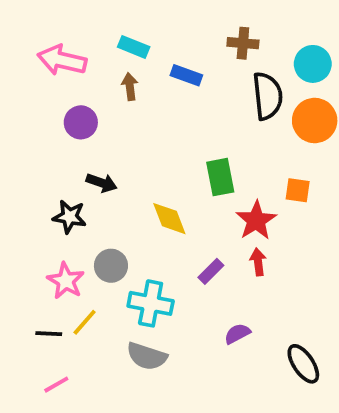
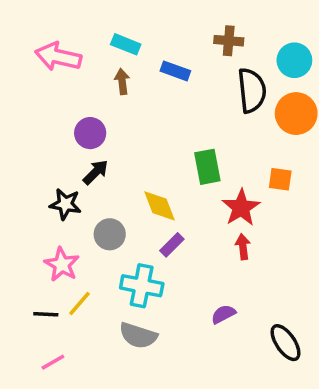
purple circle: (81, 122) -> (90, 133), moved
black arrow: (102, 183) -> (96, 172), turned -64
gray circle: (111, 266) -> (110, 234), moved
purple rectangle: (211, 271) -> (172, 245), moved

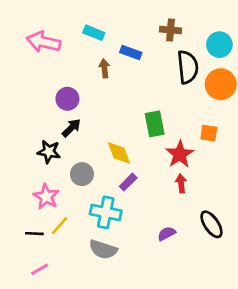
brown arrow: (122, 82) -> (104, 68), moved
black ellipse: (286, 343) -> (211, 224), moved

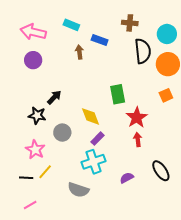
purple circle: (67, 99) -> (33, 60), moved
orange square: (209, 133) -> (166, 95), moved, turned -32
cyan cross: (106, 212) -> (93, 162), moved, turned -30

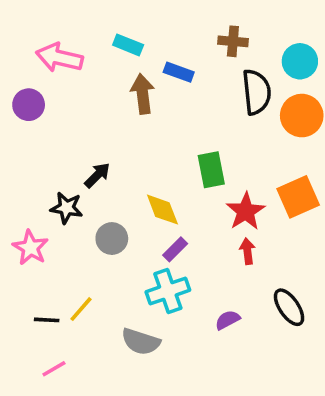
brown arrow: (79, 52) -> (143, 94), size x1.5
purple circle: (33, 60) -> (29, 105), moved
orange square: (166, 95) -> (298, 197), moved, size x1.6
pink star: (35, 150) -> (30, 248), moved

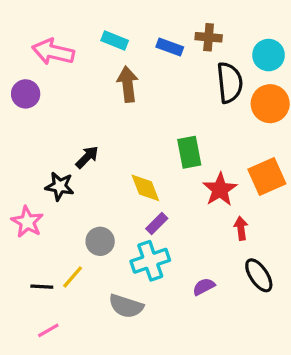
blue rectangle: (179, 72) -> (170, 47), moved
gray circle: (112, 239) -> (100, 241), moved
red arrow: (247, 251) -> (241, 228), moved

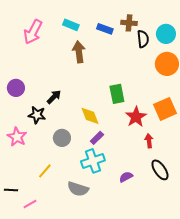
pink arrow: (53, 52) -> (33, 32), turned -75
black semicircle: (230, 83) -> (143, 39), moved, size x0.7
purple circle: (26, 94) -> (16, 88), moved
gray circle: (100, 241) -> (62, 138), moved
black line: (42, 287) -> (11, 190), moved

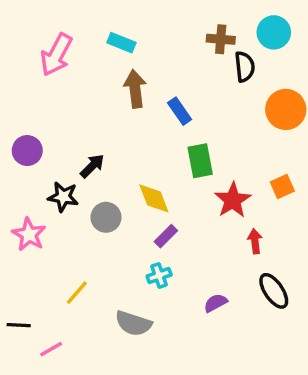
blue rectangle: (105, 29) -> (180, 111), moved, turned 35
cyan circle: (166, 34) -> (274, 32), moved
orange square: (165, 109) -> (282, 186), size x0.6
gray circle: (62, 138) -> (106, 217), moved
cyan cross: (93, 161) -> (159, 275), size x0.6

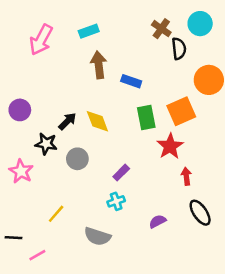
brown cross: (221, 39) -> (161, 29), turned 30
cyan rectangle: (121, 43) -> (89, 31), turned -42
blue rectangle: (180, 111) -> (131, 81), turned -36
orange square: (282, 186) -> (181, 111), moved, size x1.6
yellow diamond: (154, 198) -> (97, 121), moved

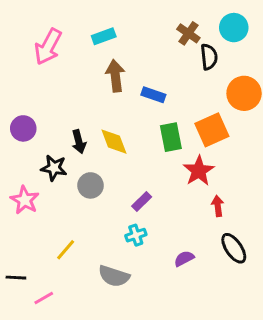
black arrow: (67, 121) -> (79, 142), turned 120

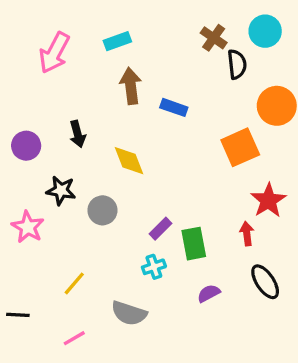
green rectangle: (171, 137) -> (194, 244), moved
black arrow: (79, 142) -> (78, 134), moved
red star: (199, 171) -> (268, 200), moved
pink line: (44, 298) -> (74, 338), moved

